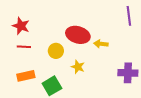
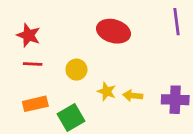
red ellipse: (78, 35) -> (113, 31), moved
yellow arrow: (101, 44) -> (133, 96), moved

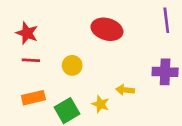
yellow star: (107, 91) -> (101, 104), moved
purple cross: (175, 100) -> (165, 72), moved

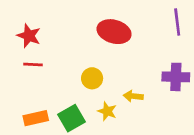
yellow circle: (72, 65) -> (92, 78), moved
orange rectangle: (33, 98) -> (36, 118), moved

